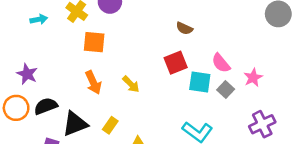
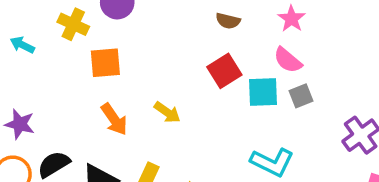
cyan arrow: (39, 19) -> (22, 45), turned -133
pink star: (253, 78) -> (291, 19), moved
gray square: (226, 89) -> (301, 96), turned 35

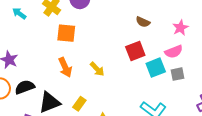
pink semicircle: (288, 60) -> (174, 52), turned -72
cyan square: (263, 92) -> (156, 68), turned -30

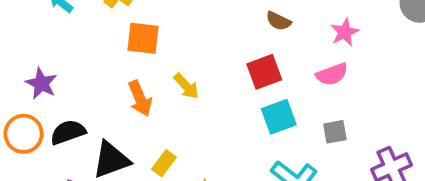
cyan square: (156, 68) -> (279, 117), moved
yellow arrow: (97, 69) -> (186, 86), moved
gray square: (178, 74) -> (335, 132), moved

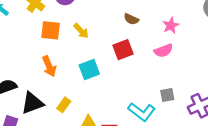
yellow arrow: (186, 86) -> (81, 31), moved
cyan square: (279, 117) -> (89, 69), moved
gray square: (335, 132) -> (167, 95), moved

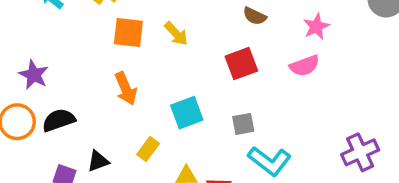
cyan square: (89, 69) -> (187, 113), moved
gray square: (167, 95) -> (243, 124), moved
black triangle: (32, 103) -> (98, 161), moved, size x0.6

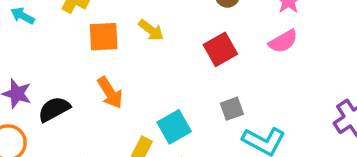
cyan square: (187, 113) -> (174, 127), moved
black semicircle: (59, 120) -> (54, 109), moved

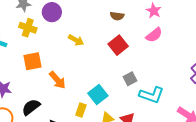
orange square: (104, 37) -> (33, 61), moved
black semicircle: (54, 109) -> (31, 107), moved

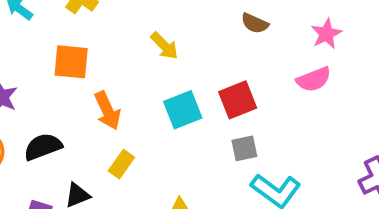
red square: (118, 45) -> (238, 100), moved
cyan square: (98, 94) -> (183, 110), moved
yellow rectangle: (81, 110) -> (121, 164), moved

